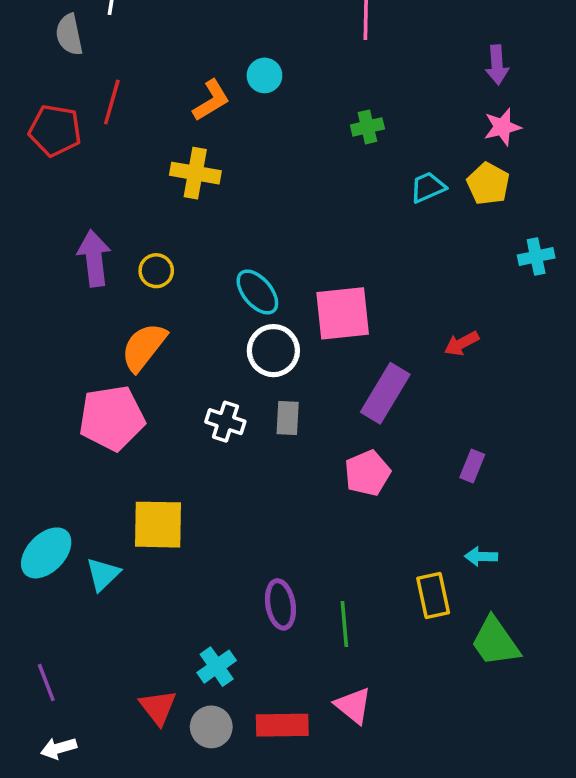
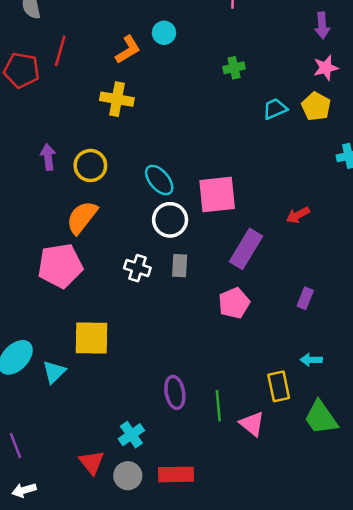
purple arrow: (94, 258) -> (48, 157), size x0.7
yellow circle: (156, 271) -> (90, 166), size x1.4
pink triangle: (353, 706) -> (252, 424), moved

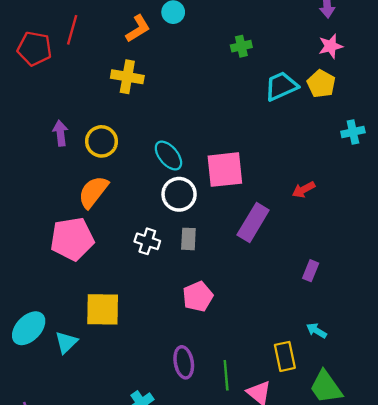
cyan trapezoid: (275, 109) -> (281, 86), size x1.4
pink pentagon: (234, 303) -> (198, 297), moved
cyan arrow: (311, 360) -> (317, 331), turned 30

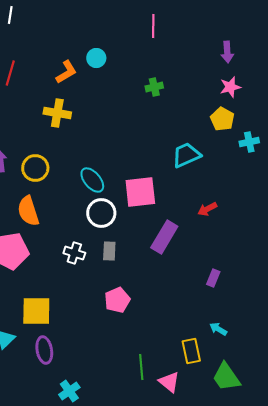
cyan trapezoid: (281, 86) -> (186, 155), moved
cyan cross: (353, 132) -> (249, 142), moved
orange semicircle: (93, 192) -> (28, 211), turned -56
purple ellipse: (184, 362) -> (44, 350), moved

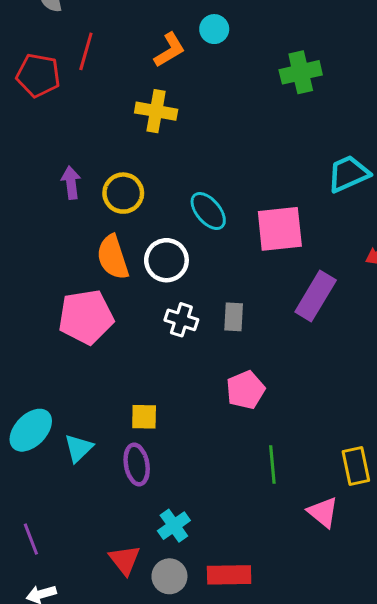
green cross: (154, 87) -> (301, 72), size x1.5
white circle: (101, 213) -> (166, 260), moved
yellow square: (36, 311) -> (144, 417), moved, size x0.6
green line: (141, 367) -> (272, 464), moved

